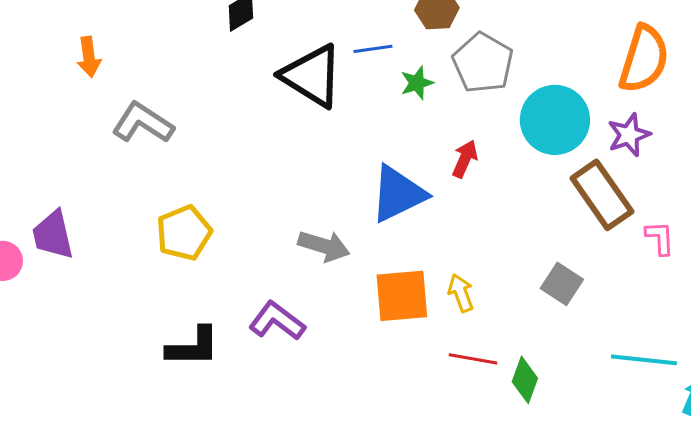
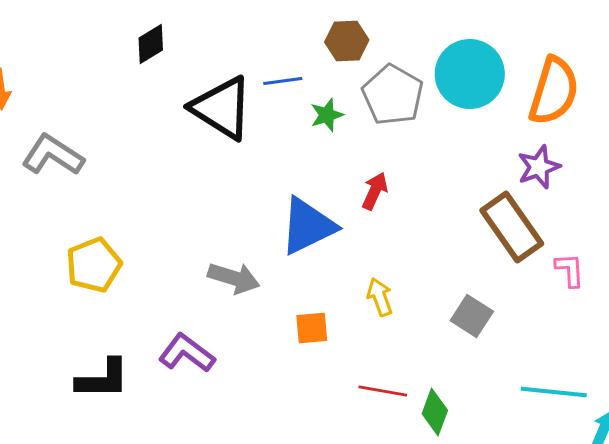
cyan circle: (555, 120) -> (470, 74), moved
yellow arrow: (461, 293) -> (380, 297), moved
orange square: (402, 296) -> (312, 328), size x0.6

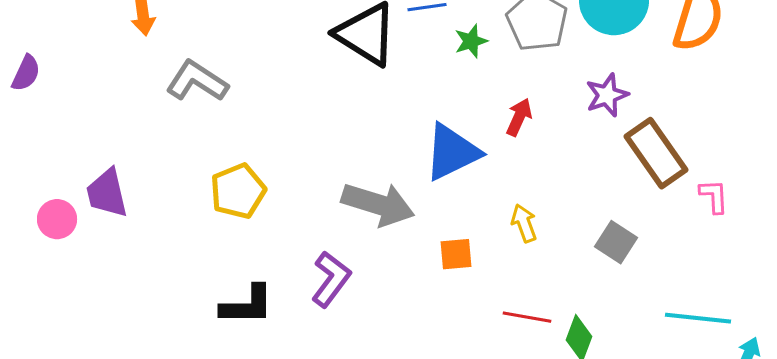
purple star: (539, 167) -> (607, 95), moved
gray arrow: (234, 278) -> (378, 204), size x1.4
purple L-shape: (187, 353) -> (331, 279), turned 90

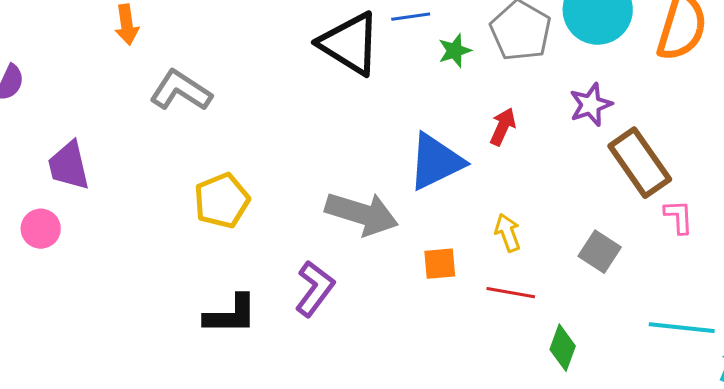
purple trapezoid: (107, 193) -> (69, 166), moved
pink L-shape: (714, 196) -> (679, 217), moved
red line: (527, 317) -> (511, 293), moved

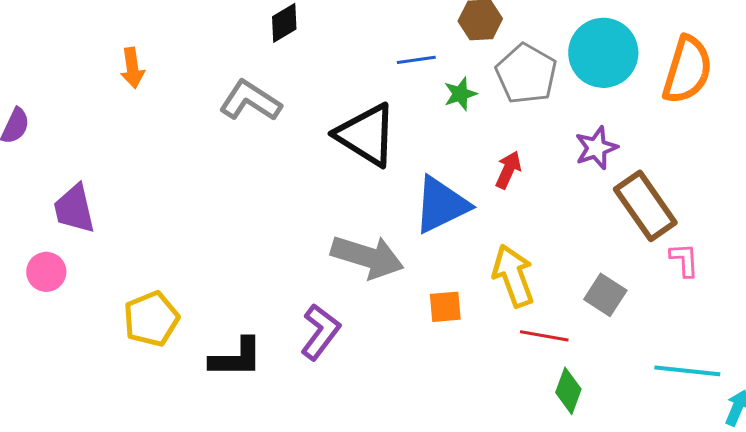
black triangle: (350, 44) -> (366, 135), moved
gray L-shape: (181, 91) -> (250, 101), moved
yellow pentagon: (222, 201) -> (151, 319), moved
yellow arrow: (508, 233) -> (513, 276), size x1.6
red line: (511, 293) -> (544, 336), moved

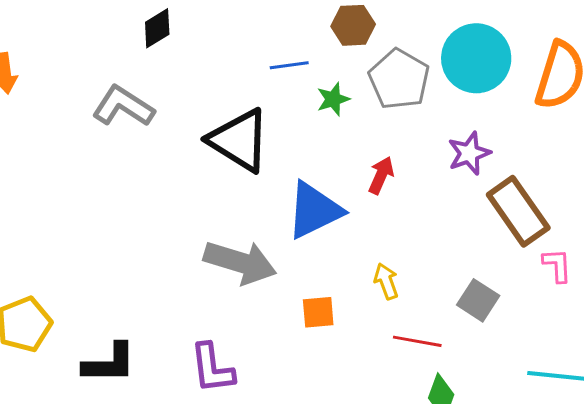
yellow arrow: (513, 276) -> (386, 281), size x0.6
purple L-shape: (320, 332) -> (212, 368), moved, turned 136

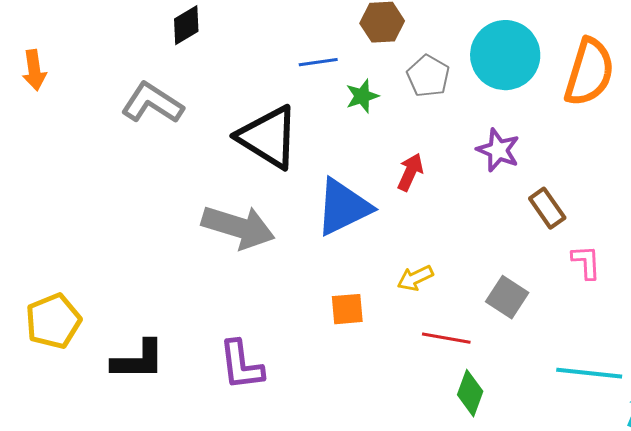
gray pentagon: (399, 79) -> (428, 76), size x0.7
purple star: (469, 153) -> (498, 150), turned -30
brown rectangle: (518, 211) -> (547, 208), size x0.6
gray arrow: (240, 262) -> (238, 227), moved
yellow arrow: (386, 281) -> (415, 278), turned -96

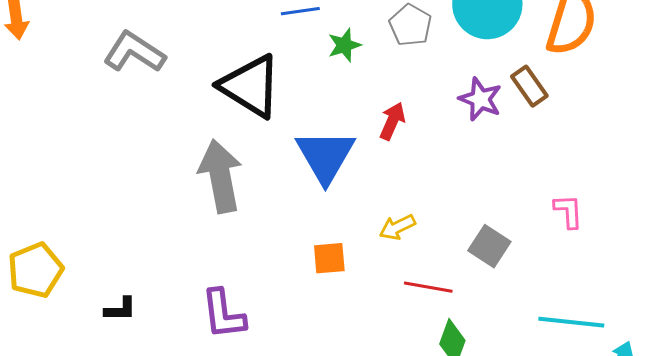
blue triangle: (343, 207) -> (325, 156), turned -34
brown rectangle: (547, 208) -> (529, 86), moved
gray arrow: (238, 227) -> (220, 176), turned -118
black L-shape: (138, 360) -> (120, 309), size x0.6

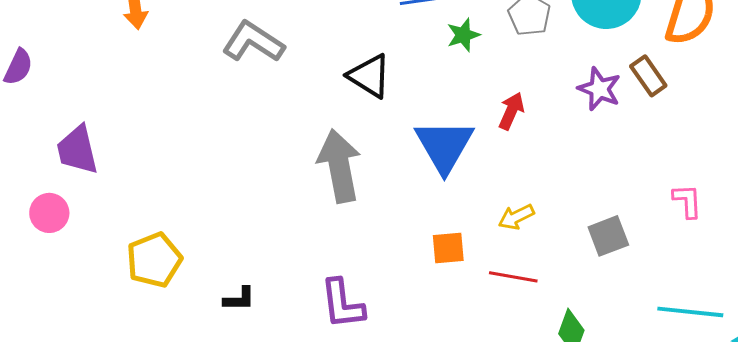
black triangle: (250, 86) -> (369, 76), size x0.7
gray square: (489, 246) -> (608, 236), turned 36
red line: (428, 287) -> (513, 277), moved

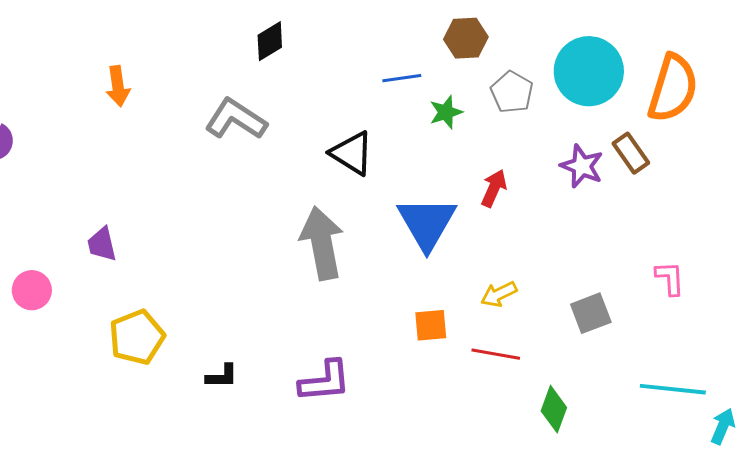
purple trapezoid: (77, 150) -> (102, 244), moved, size x0.7
purple L-shape: (342, 304) -> (325, 381), turned -88

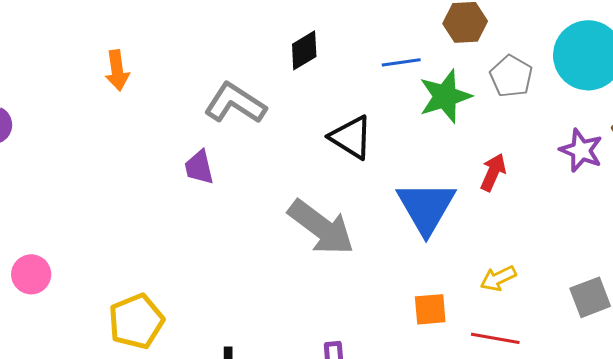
black diamond: (270, 41) -> (304, 50), moved
green star: (446, 112) -> (445, 96), size x1.6
gray arrow: (322, 243) -> (321, 227), turned 138
purple trapezoid: (102, 244) -> (199, 167), moved

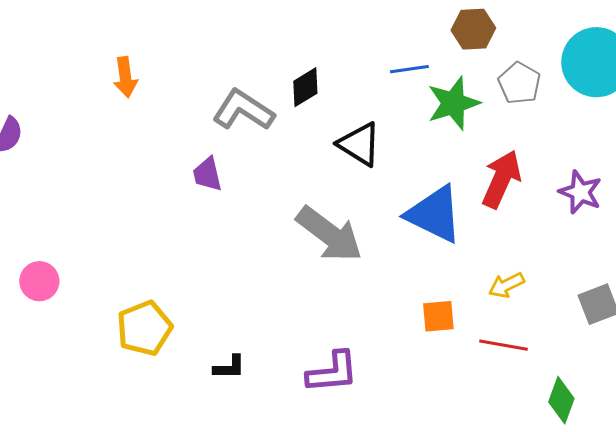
black diamond: (304, 50) -> (305, 87), moved
purple star: (581, 150) -> (580, 192), moved
red arrow: (493, 172) -> (501, 179), size x1.5
blue triangle: (426, 207) -> (434, 214), turned -34

